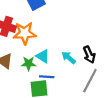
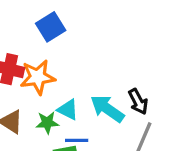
cyan arrow: (69, 58) -> (107, 109), size x1.5

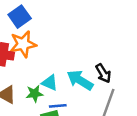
blue square: (51, 27) -> (20, 17), moved
orange star: (38, 77) -> (23, 44), moved

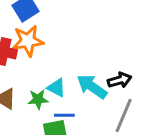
black arrow: (103, 73) -> (120, 80), turned -78

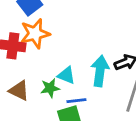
cyan arrow: (92, 87) -> (100, 71), turned 68

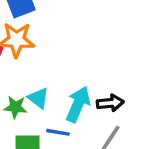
blue line: (76, 101) -> (58, 132), moved

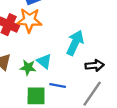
cyan arrow: (78, 104) -> (75, 43), moved

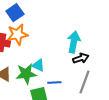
cyan arrow: (75, 43) -> (74, 42), moved
green star: (28, 67) -> (26, 74), size x1.5

